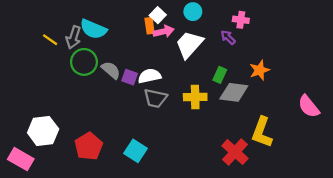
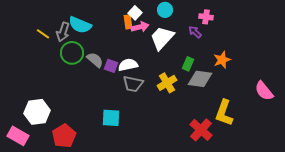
yellow cross: (195, 97) -> (167, 83), turned -30
red pentagon: (89, 146) -> (64, 136), moved
cyan square: (135, 151) -> (111, 118), moved, turned -30

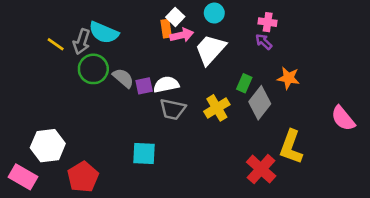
purple arrow: (195, 32) -> (264, 42), moved
orange star: (222, 60) -> (288, 78), turned 30
purple square: (111, 66) -> (144, 86), turned -32
gray diamond: (200, 79) -> (260, 103), turned -60

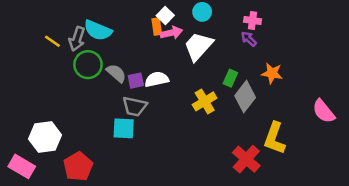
gray trapezoid: (173, 109) -> (135, 106), moved
cyan square: (144, 153) -> (124, 128), moved

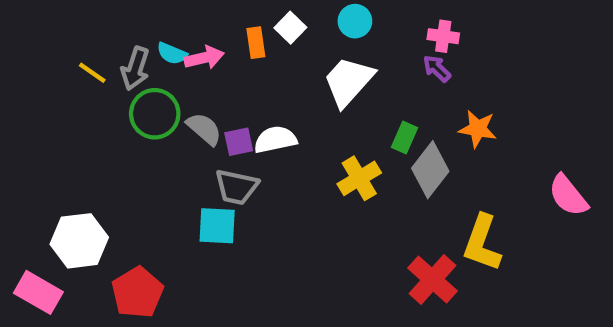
orange rectangle: (157, 27) -> (256, 43), moved
cyan semicircle: (98, 30) -> (172, 53), size x0.6
pink arrow: (171, 33) -> (204, 58), moved

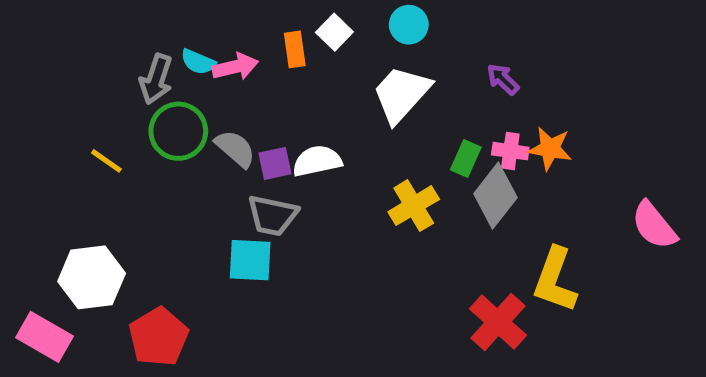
pink cross: (443, 36) -> (510, 151), moved
yellow line: (92, 73) -> (106, 161), moved

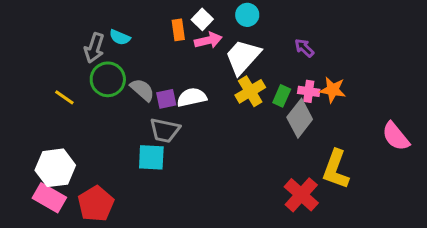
pink arrow: (235, 67) -> (208, 40), moved
yellow cross: (414, 206) -> (250, 91), moved
pink rectangle: (45, 337) -> (49, 198), moved

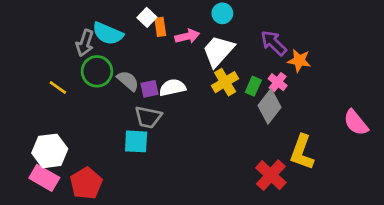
white square: (202, 19) -> (147, 17), moved
cyan semicircle: (120, 37) -> (108, 34), size x1.6
purple arrow: (304, 48) -> (274, 43), size x1.5
orange star: (333, 90) -> (299, 61), moved
pink cross: (309, 91) -> (278, 82), turned 30

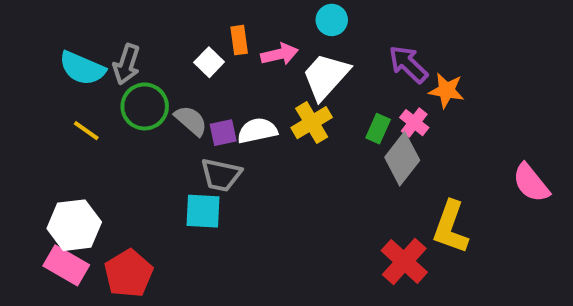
white square: (147, 17) -> (209, 62), moved
cyan semicircle: (108, 34) -> (82, 68), moved
yellow cross: (225, 82) -> (312, 123), moved

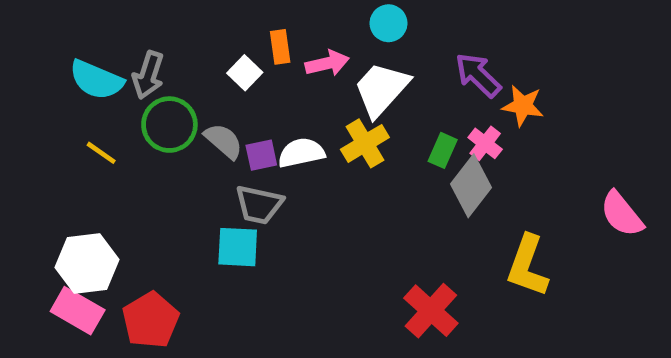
red cross: (404, 261) -> (431, 311), moved

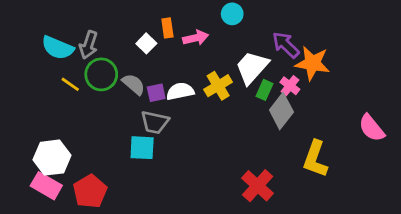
white trapezoid: (381, 89) -> (252, 67), moved
orange star: (523, 106) -> (312, 63), size x1.4
yellow line: (101, 153) -> (70, 84), moved

